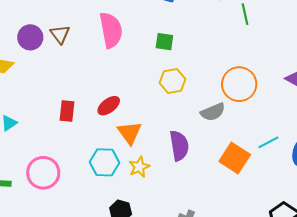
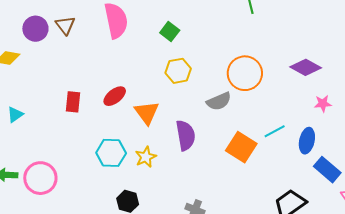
green square: (164, 42) -> (170, 31), turned 30
orange triangle: (130, 133) -> (147, 113), moved
pink circle: (43, 173) -> (40, 178), moved

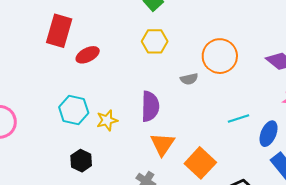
gray semicircle: (219, 101) -> (189, 79), size x0.7
red rectangle: (73, 102) -> (59, 31), moved, size x1.5
orange triangle: (147, 113) -> (163, 144), moved
orange square: (241, 147) -> (200, 163), moved

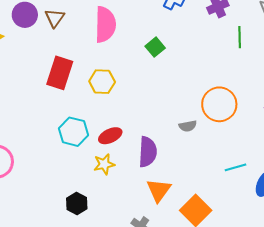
yellow hexagon: (155, 41) -> (102, 82), moved
red ellipse: (88, 55) -> (110, 136), moved
cyan hexagon: (74, 110) -> (73, 132), moved

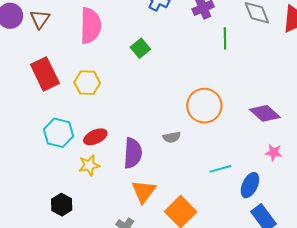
red rectangle: (60, 73) -> (45, 74), turned -44
gray semicircle: (188, 126) -> (172, 137), moved

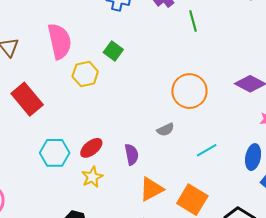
yellow hexagon: (87, 83) -> (85, 74), moved
purple semicircle: (133, 153) -> (132, 154), size x0.7
cyan line: (221, 169) -> (207, 150), moved
orange triangle: (144, 191) -> (151, 189), turned 40

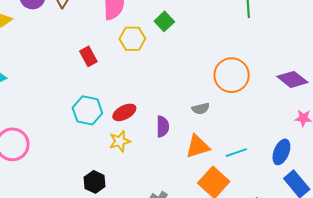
red rectangle: (27, 99) -> (88, 56), moved, size x0.6
cyan line: (207, 150) -> (236, 153), moved
orange triangle: (151, 189) -> (198, 146), moved

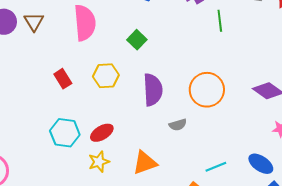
yellow hexagon: (132, 39) -> (106, 76), moved
purple semicircle: (163, 127) -> (153, 90), moved, size x1.5
orange triangle: (198, 146) -> (145, 163), moved
blue ellipse: (281, 152) -> (261, 164), turned -75

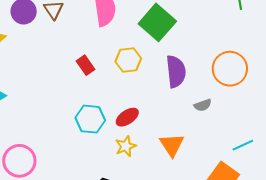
green square: (137, 40) -> (157, 22), size x1.8
orange triangle: (145, 163) -> (172, 145), turned -40

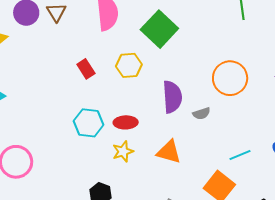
purple semicircle: (176, 71) -> (172, 97), moved
red ellipse: (127, 117) -> (126, 122), turned 30
orange triangle: (172, 145) -> (169, 152), turned -44

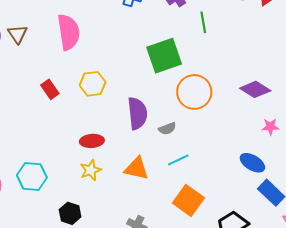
green square: (159, 29) -> (164, 56), moved, turned 30
cyan hexagon: (89, 123) -> (32, 176), moved
cyan line: (240, 155) -> (178, 160), moved

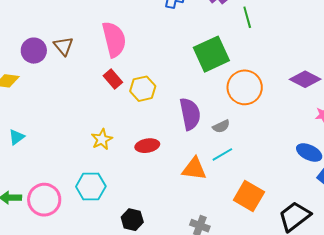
red rectangle: (50, 89) -> (113, 79), moved
cyan line: (178, 160) -> (222, 154), moved
yellow star: (91, 170) -> (102, 139), moved

